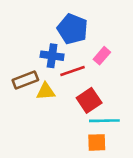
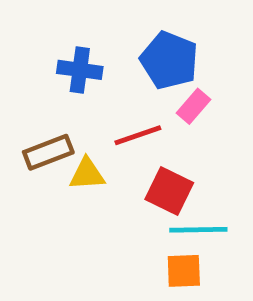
blue pentagon: (72, 29) -> (169, 60), moved
blue cross: (52, 56) -> (80, 70), moved
red square: (89, 100) -> (169, 191), turned -30

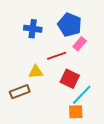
brown rectangle: (48, 152) -> (20, 92), moved
cyan line: (198, 230) -> (82, 95), turned -45

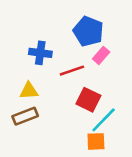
blue cross: (33, 29) -> (40, 53), moved
yellow triangle: (36, 72) -> (29, 91), moved

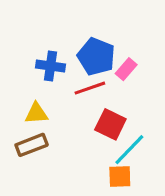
blue pentagon: (88, 31) -> (96, 57), moved

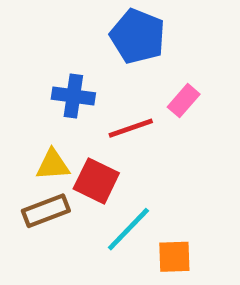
blue pentagon: (96, 57) -> (138, 36), moved
red square: (110, 124) -> (96, 181), moved
cyan line: (129, 150) -> (128, 229), moved

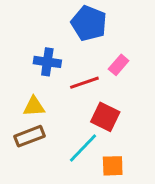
red square: (96, 181) -> (105, 117), moved

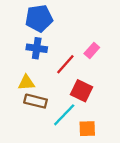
blue pentagon: (89, 23) -> (39, 18), moved, turned -30
red line: (84, 83) -> (65, 64), turned -30
brown rectangle: (30, 136) -> (36, 101), moved, turned 35

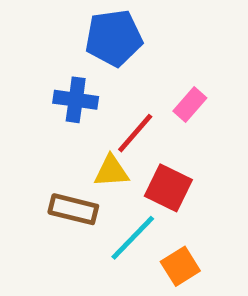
blue pentagon: (39, 18) -> (114, 38), moved
yellow triangle: (26, 83) -> (111, 171), moved
orange square: (87, 129) -> (180, 266), turned -30

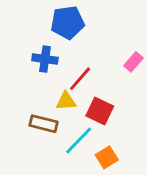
pink rectangle: (190, 105) -> (133, 62), moved

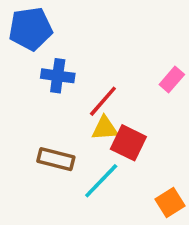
blue pentagon: (67, 22) -> (31, 29), moved
yellow triangle: (66, 101) -> (105, 128), moved
orange square: (107, 157) -> (170, 203), moved

